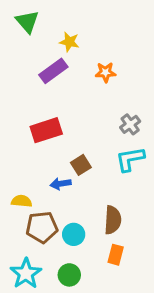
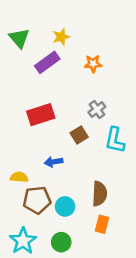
green triangle: (27, 22) -> (19, 38), moved
yellow star: (69, 42) -> (61, 37), turned -30
gray cross: (130, 124) -> (97, 110), moved
cyan L-shape: (130, 159) -> (115, 140), turned -68
brown square: (81, 165) -> (79, 135), moved

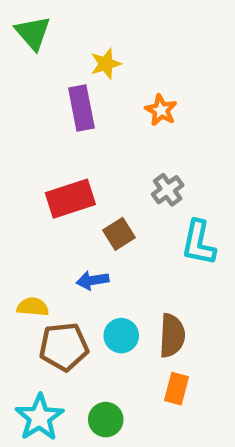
green triangle: (19, 38) -> (33, 33), moved
purple rectangle: (47, 62) -> (81, 108), turned -65
orange star: (93, 64) -> (161, 110), turned 30
brown square: (79, 135) -> (119, 234), moved
cyan circle: (65, 206) -> (121, 336), moved

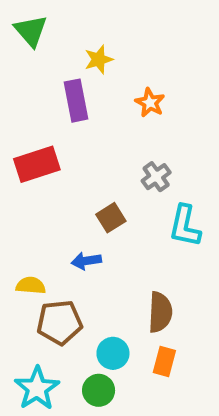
red rectangle: (70, 199) -> (37, 164), moved
cyan circle: (121, 336) -> (113, 353), moved

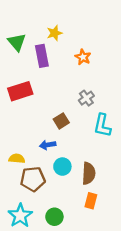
green triangle: (31, 31) -> (17, 42), moved
cyan circle: (113, 353) -> (62, 167), moved

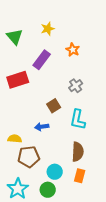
purple rectangle: (42, 56) -> (42, 60), moved, turned 48
cyan L-shape: (102, 125) -> (78, 120), moved
cyan circle: (62, 167) -> (55, 172), moved

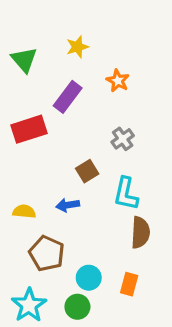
yellow semicircle: (15, 139) -> (24, 211), moved
brown semicircle: (78, 152) -> (140, 232), moved
brown pentagon: (29, 157) -> (47, 253), turned 30

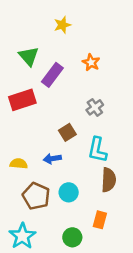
yellow star: (77, 47) -> (62, 25), moved
green triangle: (24, 60) -> (29, 56), moved
cyan circle: (89, 278) -> (69, 192), moved
green circle: (77, 307) -> (72, 237), moved

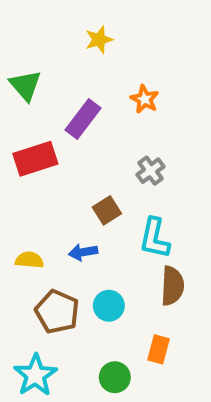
green triangle: (29, 56) -> (25, 85), moved

